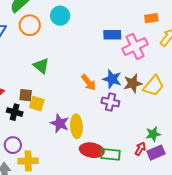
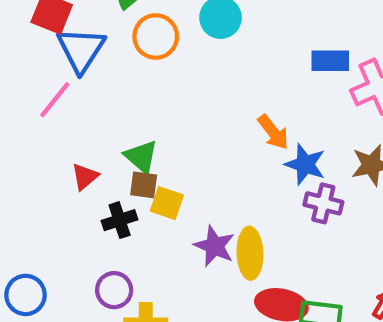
green triangle: (41, 66) -> (141, 157), moved
blue star: (112, 79) -> (305, 164), moved
orange arrow: (89, 82) -> (273, 132), moved
black cross: (15, 112) -> (120, 220), turned -35

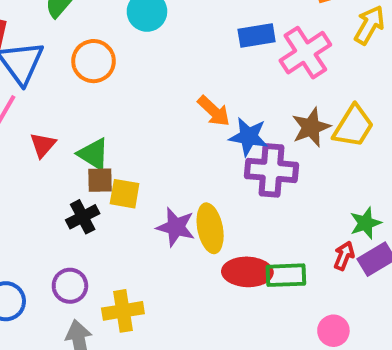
orange circle: (156, 36) -> (94, 61), moved
red triangle: (85, 177) -> (43, 145), moved
purple cross: (323, 203) -> (271, 170), size x1.4
purple circle: (114, 290) -> (70, 286), moved

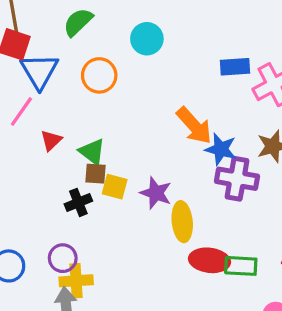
orange arrow: (214, 111) -> (194, 126), size x1.4
purple star: (176, 227) -> (156, 193), moved
yellow cross: (123, 311) -> (76, 281), moved

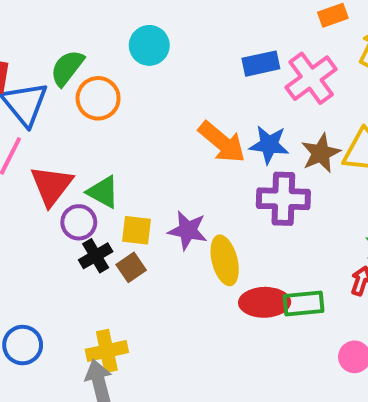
green semicircle: (78, 22) -> (67, 68), moved
red triangle: (51, 140) -> (51, 186), size x1.6
blue star: (221, 149) -> (269, 145), moved
brown square: (95, 174) -> (131, 267), moved, turned -30
purple circle: (63, 258) -> (79, 222), moved

